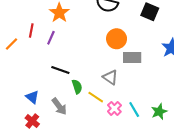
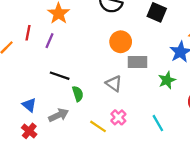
yellow line: (96, 97) -> (98, 126), moved
gray arrow: (59, 106) -> (59, 115), turned -78
cyan line: (134, 110) -> (158, 123), moved
green star: (159, 112) -> (167, 80), moved

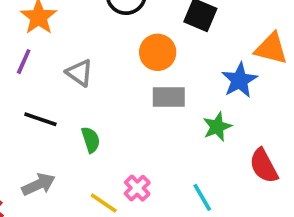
orange circle: (121, 42) -> (158, 52), moved
gray triangle: (114, 84) -> (80, 73), moved
green semicircle: (78, 94) -> (91, 140), moved

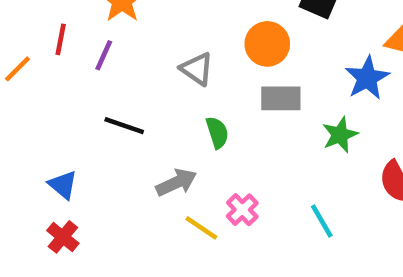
gray triangle: (80, 73) -> (197, 69), moved
green semicircle: (91, 140) -> (217, 132), moved
gray arrow: (39, 184) -> (176, 182), moved

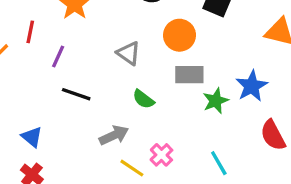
purple line: (104, 55) -> (58, 57), moved
blue star: (367, 78) -> (252, 86), moved
green semicircle: (217, 132) -> (143, 99), turned 145
green star: (340, 135) -> (216, 101), moved

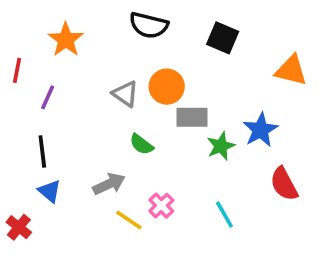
orange circle: (179, 35) -> (167, 87), moved
black line: (76, 94) -> (42, 151), moved, turned 64
blue triangle: (32, 137) -> (49, 191), moved

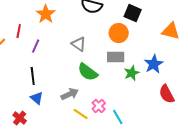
orange circle: (167, 87) -> (119, 33), moved
green semicircle: (141, 144) -> (88, 72), size x1.5
cyan line: (224, 215) -> (118, 117), moved

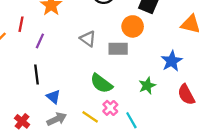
gray rectangle: (116, 57) -> (118, 49), moved
green semicircle: (88, 72) -> (101, 83), moved
green star: (132, 73) -> (147, 86), moved
gray arrow: (70, 94) -> (57, 119), moved
blue triangle: (37, 98) -> (53, 97), moved

